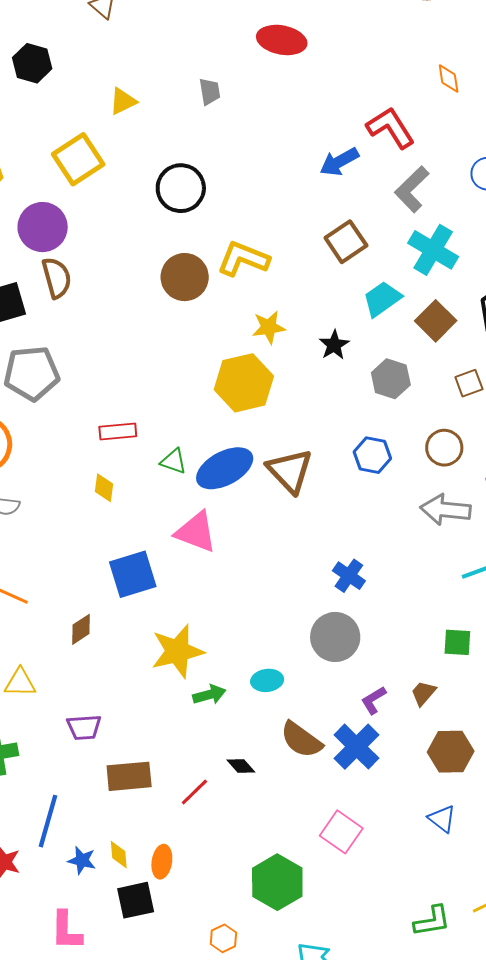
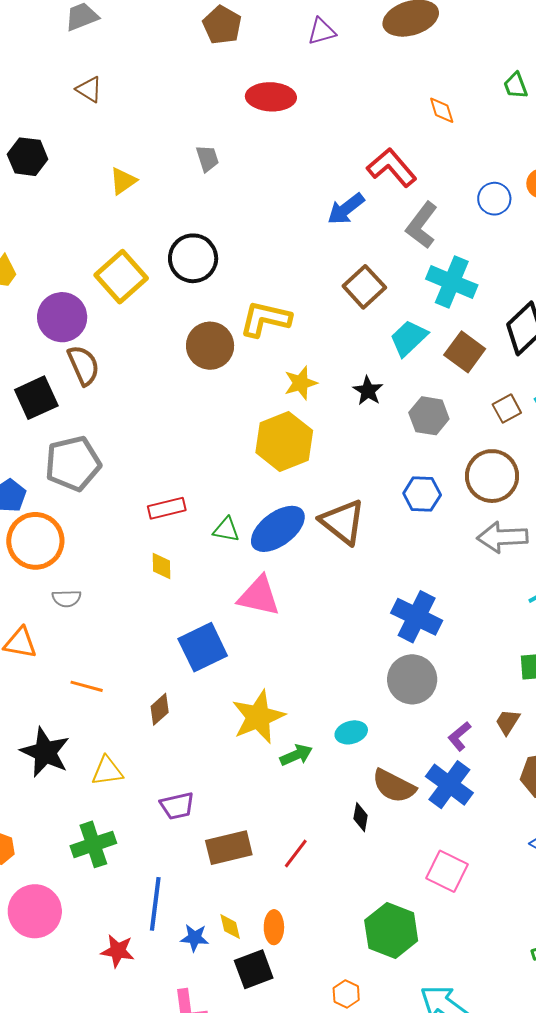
yellow square: (78, 159) -> (121, 277), moved
brown circle: (444, 448) -> (492, 476), size x1.4
blue cross: (349, 576) -> (417, 617), size x1.5
black diamond: (241, 766) -> (361, 817), moved, turned 60

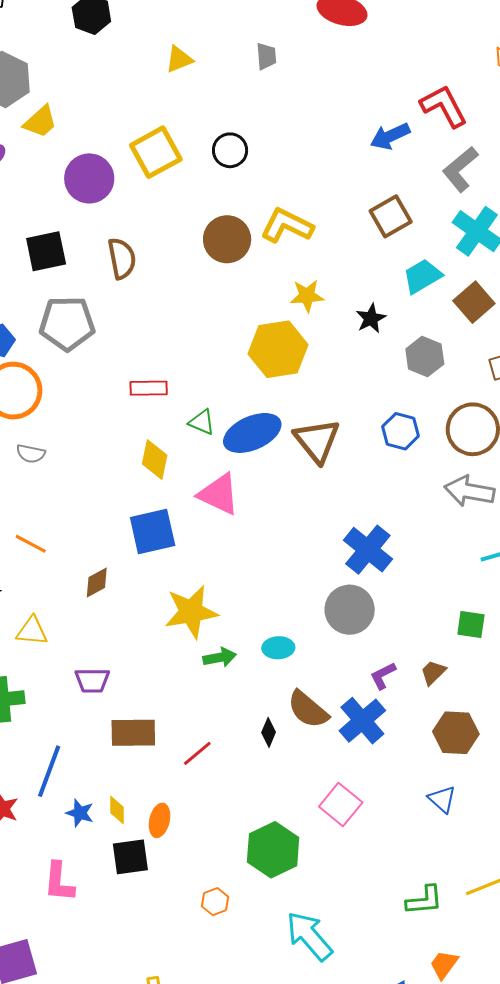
black circle: (193, 258) -> (230, 150), size x0.7
brown semicircle: (84, 365) -> (122, 258), moved
yellow diamond: (161, 566) -> (155, 460), moved, size x1.4

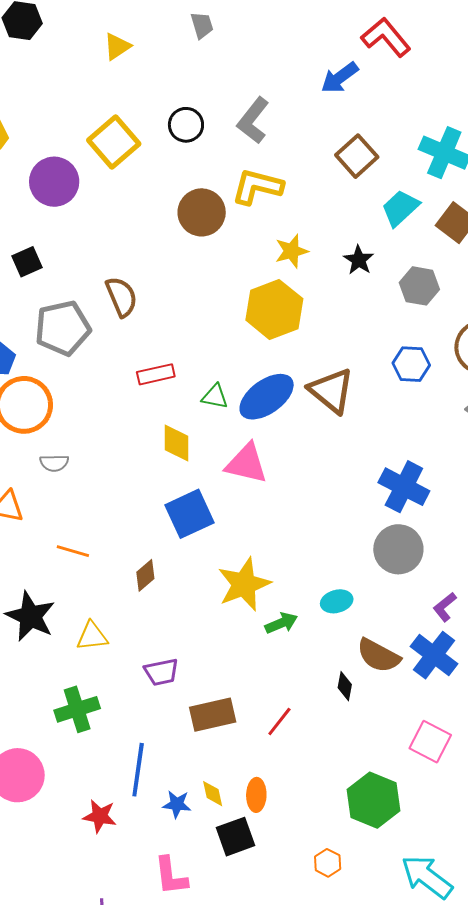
gray L-shape: (460, 169) -> (253, 120), moved
black square: (46, 251) -> (27, 262), size x0.7
brown semicircle: (122, 258) -> (122, 297), moved

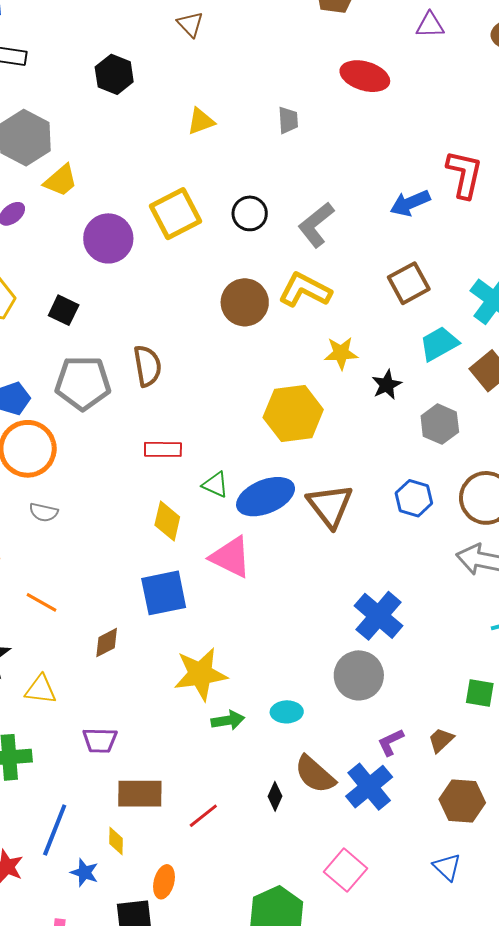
red L-shape: (386, 37) -> (464, 174), turned 39
yellow star: (292, 251) -> (341, 353), moved
black square: (27, 262) -> (64, 310), turned 36
yellow diamond: (213, 794) -> (116, 841), moved

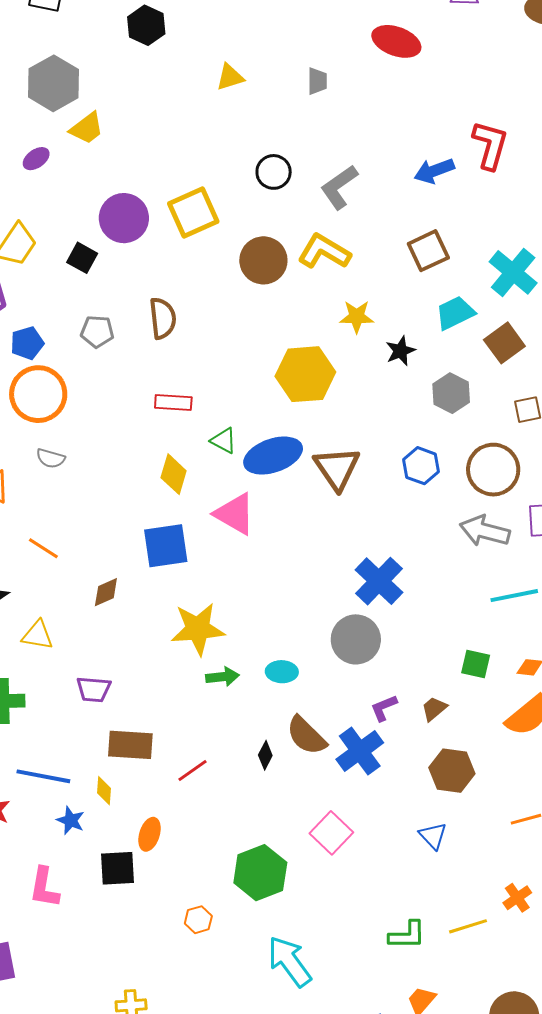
yellow square: (175, 214) -> (193, 212), moved
purple circle: (108, 238) -> (124, 218), moved
gray pentagon: (83, 383) -> (97, 332), size x0.6
blue line: (55, 830) -> (43, 776), turned 76

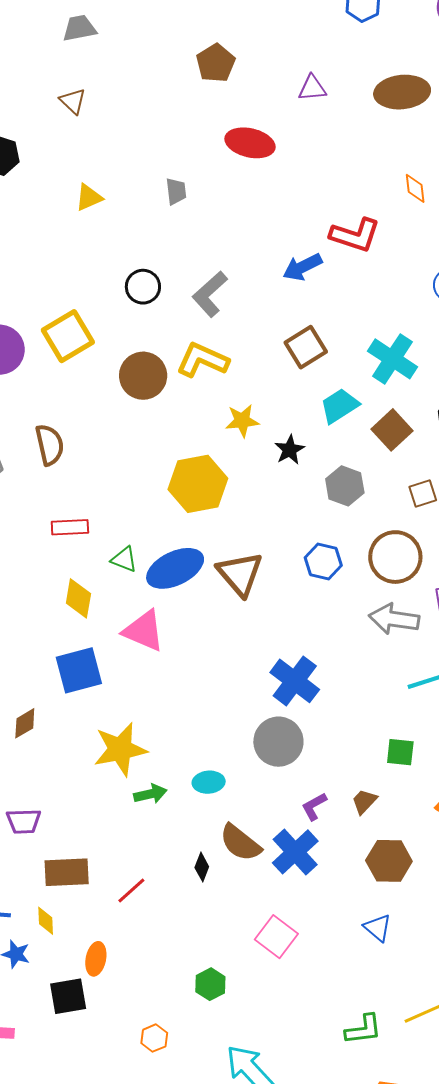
red L-shape: (490, 145) -> (355, 235), turned 99
green hexagon: (260, 873) -> (210, 984), size x0.6

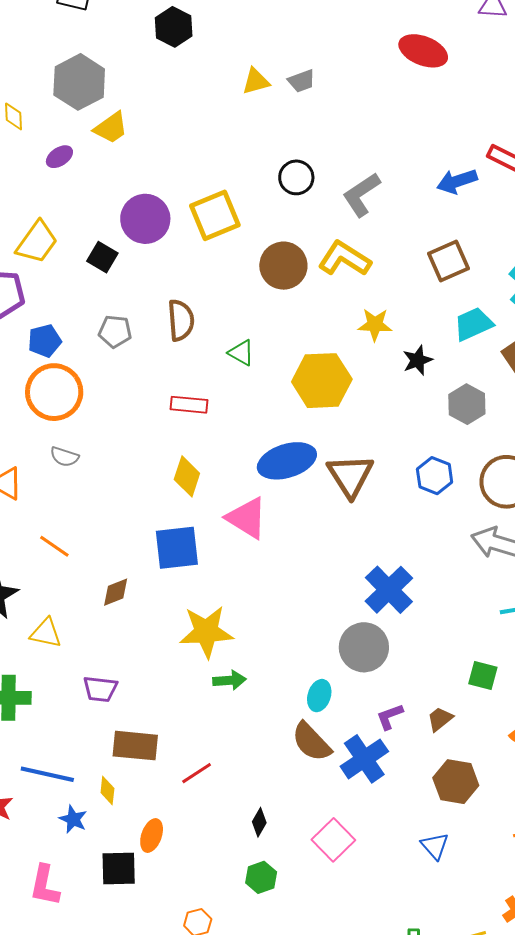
gray trapezoid: (176, 191) -> (301, 81), moved, turned 68
green triangle: (124, 559) -> (241, 353), moved
cyan ellipse: (209, 782) -> (319, 696), moved, turned -76
black diamond: (202, 867) -> (259, 822), moved

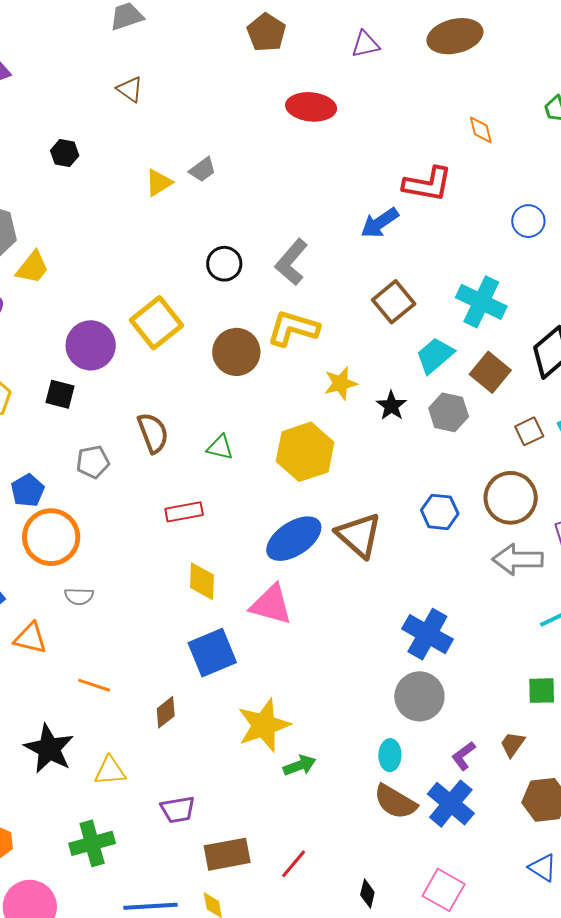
black hexagon: (174, 27) -> (65, 153), size x0.7
gray hexagon: (467, 404) -> (449, 412), moved

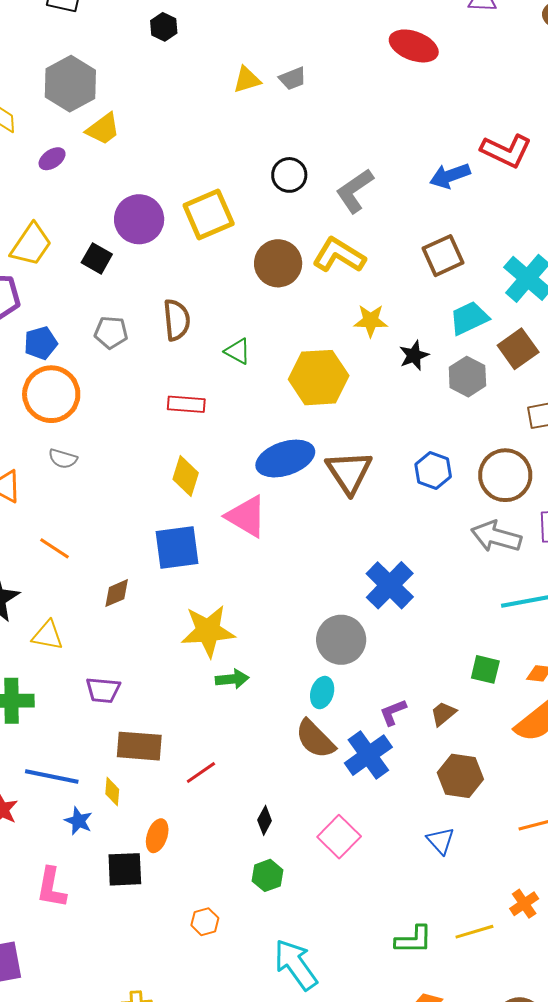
gray circle: (419, 696) -> (341, 640), moved

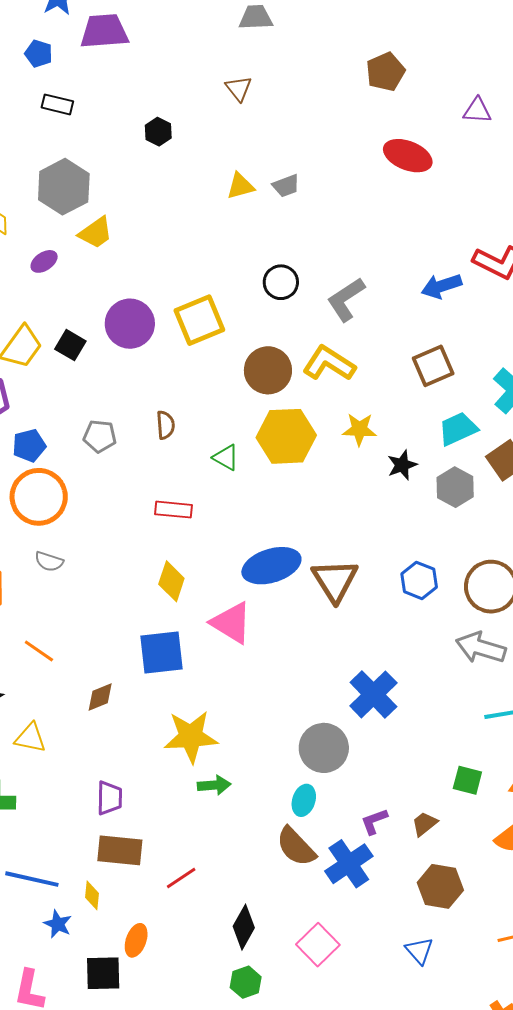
black square: (97, 258) -> (70, 345), moved
brown semicircle: (177, 320) -> (165, 425), size x0.7
yellow hexagon: (319, 378) -> (286, 436), moved
purple trapezoid: (103, 690) -> (109, 798), moved, turned -96
black diamond: (265, 820) -> (244, 927), size x1.5

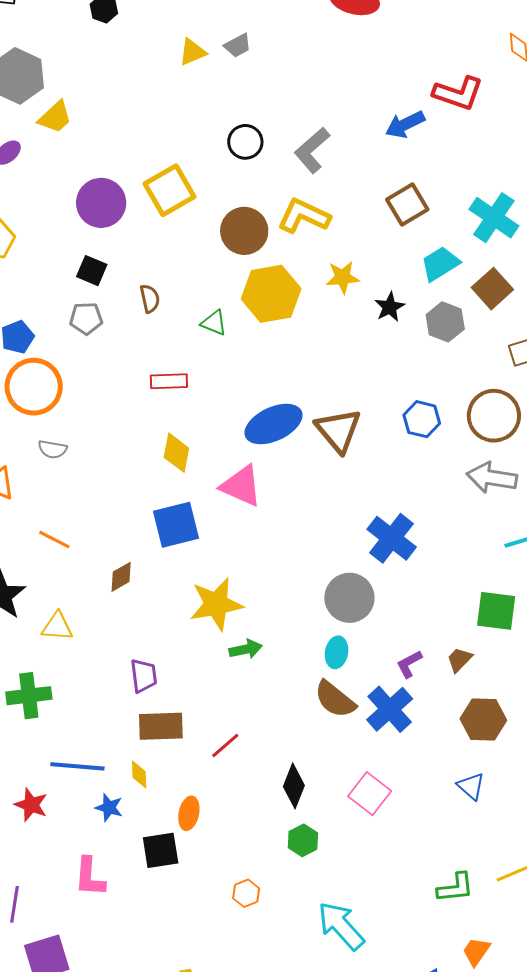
black square: (70, 345) -> (92, 271), moved
green square: (467, 780) -> (496, 611), size x1.4

